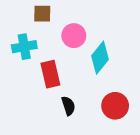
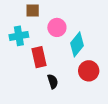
red circle: (115, 106) -> (89, 71), moved

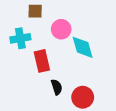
cyan diamond: (77, 44) -> (83, 47), turned -55
red circle: (89, 71) -> (83, 97), moved

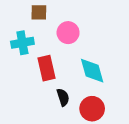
cyan diamond: (83, 47) -> (92, 71), moved

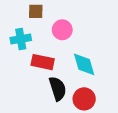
red rectangle: (46, 68) -> (43, 62), turned -65
black semicircle: (63, 97) -> (58, 89), size x1.5

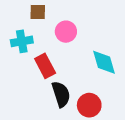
red rectangle: (43, 62) -> (45, 66), turned 50
cyan diamond: (84, 64) -> (104, 62), moved

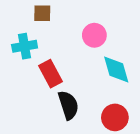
pink circle: (66, 32) -> (94, 35), moved
red circle: (89, 105) -> (115, 117), moved

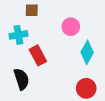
cyan diamond: (116, 69) -> (87, 52), turned 45
black semicircle: (68, 105) -> (21, 79), moved

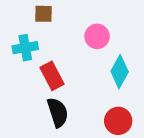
black semicircle: (21, 79) -> (58, 112), moved

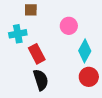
red circle: (118, 121) -> (89, 77), moved

